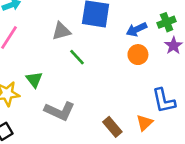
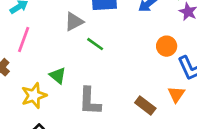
orange circle: (138, 55) -> (167, 46), moved
gray L-shape: (60, 111) -> (90, 101), turned 80

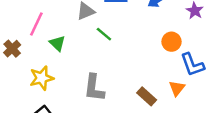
green triangle: (58, 76) -> (57, 43), moved

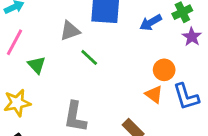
orange triangle: (177, 88) -> (154, 94), moved, turned -36

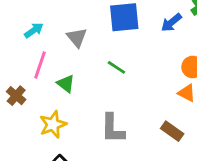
gray triangle: (70, 31) -> (77, 37), moved, turned -40

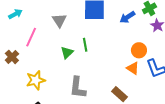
cyan arrow: (34, 30) -> (15, 14), moved
green line: (116, 67) -> (85, 45), turned 40
green triangle: (66, 84) -> (67, 53), moved, turned 32

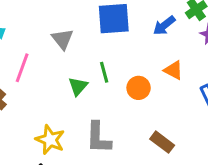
orange circle: (139, 50) -> (139, 88), moved
orange triangle: (133, 68) -> (174, 70), moved
yellow star: (36, 80) -> (50, 140), moved, turned -30

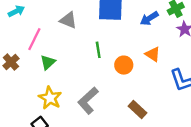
gray triangle: (62, 39) -> (68, 20), turned -36
green triangle: (78, 86) -> (48, 62), moved
gray L-shape: (98, 138) -> (88, 101), turned 40

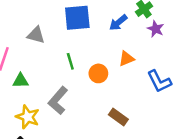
orange triangle: (153, 54) -> (126, 59), turned -49
green triangle: (48, 62) -> (21, 81), turned 49
gray L-shape: (88, 101) -> (58, 101), moved

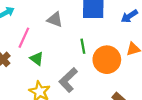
orange circle: (98, 73) -> (107, 60), size x1.6
green triangle: (21, 81) -> (37, 59), turned 32

